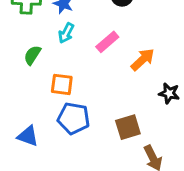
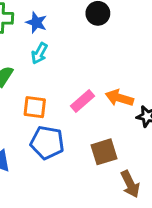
pink rectangle: (107, 42) -> (82, 101), moved
orange arrow: (143, 59) -> (119, 98), moved, turned -120

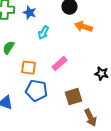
cyan arrow: (39, 53) -> (44, 33), moved
orange arrow: (119, 98) -> (84, 27), moved

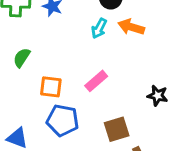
cyan arrow: (44, 33) -> (99, 28), moved

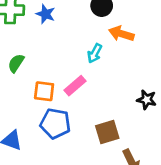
cyan arrow: (99, 28) -> (95, 53), moved
pink rectangle: (96, 81) -> (75, 86), moved

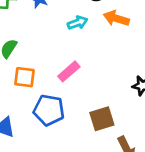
cyan arrow: (95, 53) -> (78, 23), moved, turned -138
orange square: (44, 91) -> (24, 77), moved

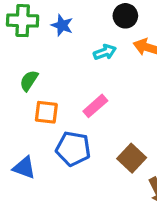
brown square: (102, 119) -> (132, 158), turned -30

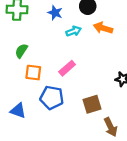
blue star: (62, 25) -> (55, 13), moved
brown square: (132, 158) -> (92, 104), turned 30

